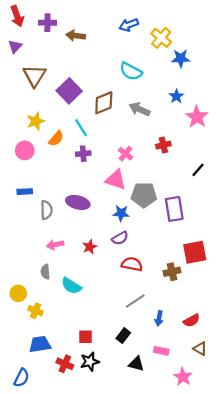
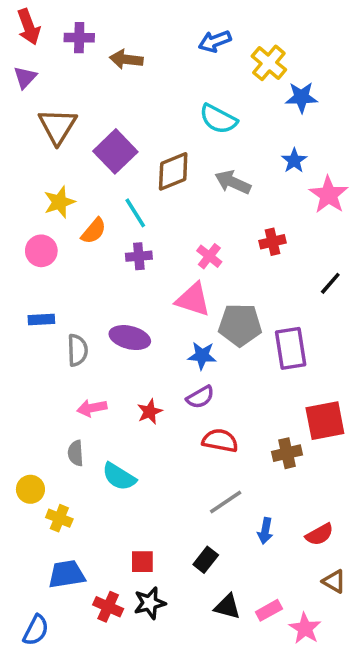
pink rectangle: (161, 351) -> (269, 610), moved, turned -40

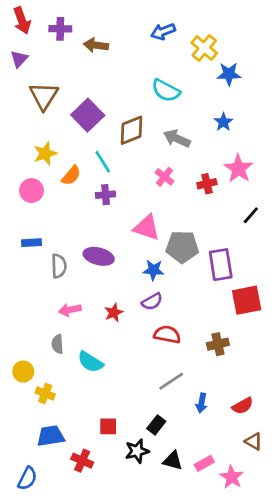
pink star: (329, 195) -> (238, 169), moved
pink cross: (209, 256) -> (164, 177), moved
red square: (325, 421) -> (247, 300), moved
black star: (150, 603) -> (137, 451), moved

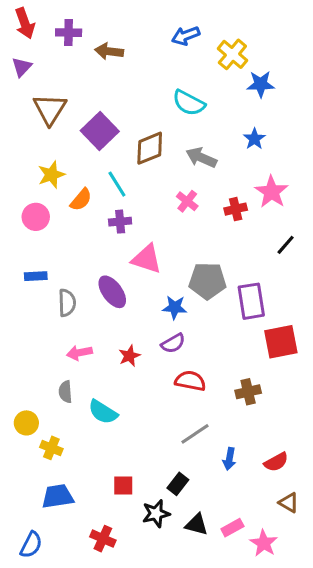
pink triangle: (147, 228) -> (147, 259), moved
purple ellipse: (99, 256) -> (112, 292), turned 40
red cross: (82, 461) -> (103, 539), moved

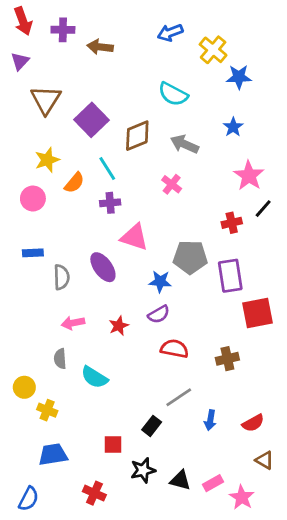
red cross: (236, 209) -> (232, 223), moved
black line: (286, 245) -> (263, 209), moved
black rectangle: (178, 484) -> (152, 426), moved

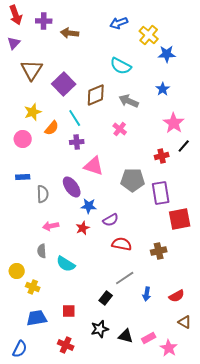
blue star: (160, 281) -> (89, 206), moved
red square: (113, 444) -> (69, 311), moved

